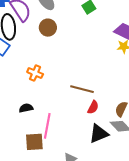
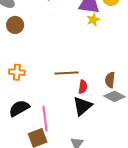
black semicircle: (26, 108) -> (19, 108), size x1.5
black triangle: (99, 134) -> (83, 106), moved

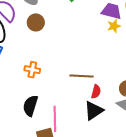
black semicircle: (19, 108) -> (30, 106), turned -50

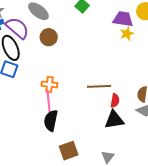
black triangle: (94, 111) -> (114, 120), turned 30
pink line: (55, 119) -> (49, 103), moved

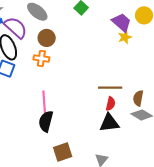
purple trapezoid: (123, 19) -> (122, 22), turned 30
orange cross: (49, 84) -> (41, 58), moved
brown line: (99, 86) -> (110, 88), moved

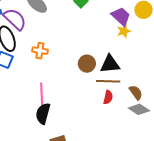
brown circle: (47, 38) -> (87, 64), moved
brown semicircle: (138, 98) -> (136, 92), turned 133
black triangle: (109, 123) -> (110, 64), moved

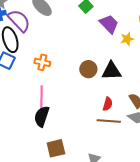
purple trapezoid: (121, 16) -> (109, 24), moved
orange cross: (40, 51) -> (42, 62), moved
brown line: (108, 81) -> (109, 121), moved

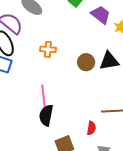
orange cross: (42, 62) -> (48, 49), moved
red semicircle: (108, 104) -> (91, 128), moved

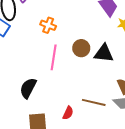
pink line: (44, 97) -> (54, 57), moved

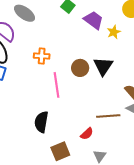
black triangle: (104, 53) -> (103, 66), turned -45
red semicircle: (68, 113) -> (87, 134), turned 40

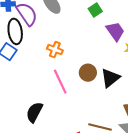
pink line: (57, 85) -> (60, 82), turned -35

